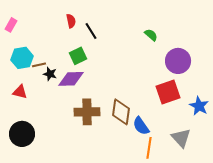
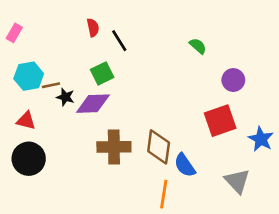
purple circle: (178, 61) -> (233, 80), size x0.7
black circle: (22, 134) -> (29, 159), moved
orange line: (149, 148) -> (164, 194), moved

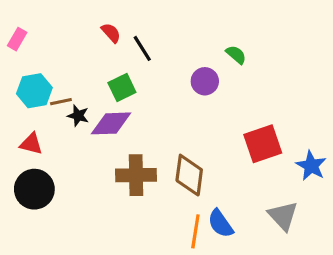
red semicircle: (93, 28) -> (111, 33), turned -30
purple circle: (233, 80) -> (205, 81), moved
blue semicircle: (185, 165) -> (220, 224), moved

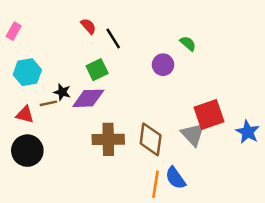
brown line: (61, 102) -> (48, 103), moved
gray triangle: (283, 216) -> (193, 134), moved

